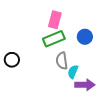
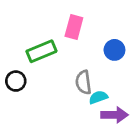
green rectangle: (54, 39) -> (41, 51), moved
cyan semicircle: (73, 72) -> (98, 97), turned 48

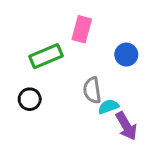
black circle: (16, 81) -> (30, 99), moved
purple arrow: (114, 115) -> (126, 126), turned 60

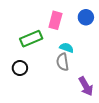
blue circle: (126, 55) -> (86, 17), moved
cyan semicircle: (108, 107) -> (67, 48), moved, turned 40

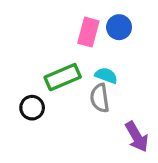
blue circle: (86, 17) -> (119, 27), moved
green rectangle: (31, 39) -> (63, 77), moved

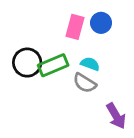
gray semicircle: (100, 98) -> (85, 83), turned -50
black circle: (32, 108) -> (27, 63), moved, size x1.4

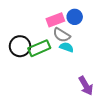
pink rectangle: (75, 27) -> (55, 20), turned 54
gray semicircle: (85, 83) -> (62, 35), moved

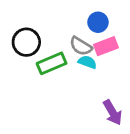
pink rectangle: (55, 20) -> (106, 46), moved
black circle: (20, 46) -> (26, 42), moved

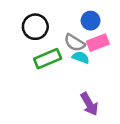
black circle: (26, 42) -> (35, 27), moved
purple arrow: (113, 112) -> (89, 104), moved

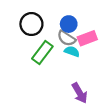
blue circle: (91, 21) -> (69, 24), moved
green rectangle: (48, 59) -> (42, 52), turned -30

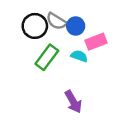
gray semicircle: (66, 38) -> (56, 21), moved
purple arrow: (80, 93) -> (73, 102), moved

